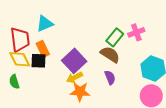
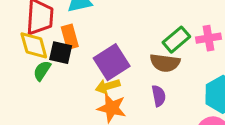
brown semicircle: (110, 55) -> (165, 63), turned 144
green semicircle: (14, 82) -> (42, 71), moved, turned 40

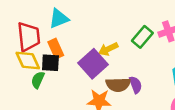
brown semicircle: (165, 63) -> (118, 85), moved
yellow arrow: (108, 86) -> (108, 49), moved

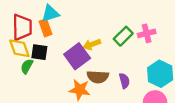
orange rectangle: (56, 49) -> (45, 28), moved
purple semicircle: (136, 85) -> (124, 81), moved

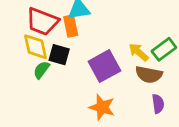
red trapezoid: (22, 27) -> (42, 21), turned 104
yellow arrow: (92, 44) -> (139, 52), moved, turned 54
brown semicircle: (98, 77) -> (149, 75), moved

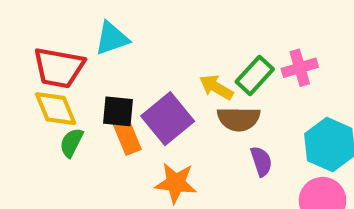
orange rectangle: (71, 26) -> (127, 137), moved
black square: (59, 55) -> (118, 111), moved

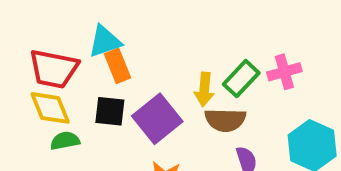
yellow arrow: (216, 87) -> (204, 89), turned -116
orange rectangle: (127, 137) -> (117, 66), moved
green semicircle: (71, 143) -> (65, 141), turned 52

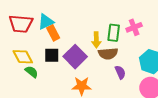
red trapezoid: (54, 69) -> (21, 24), moved
green rectangle: (241, 79) -> (114, 33), turned -30
green semicircle: (65, 141) -> (32, 72), turned 56

